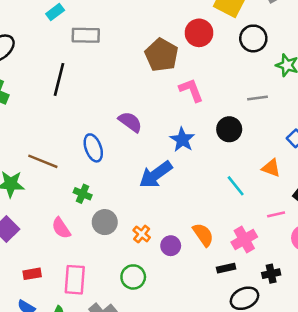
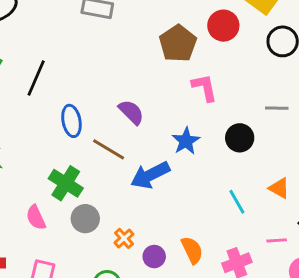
black line: (59, 79) -> (36, 78), moved
blue ellipse: (93, 148) -> (71, 121), moved
brown line: (43, 161) -> (109, 149), moved
green cross: (83, 194) -> (66, 183), size x1.6

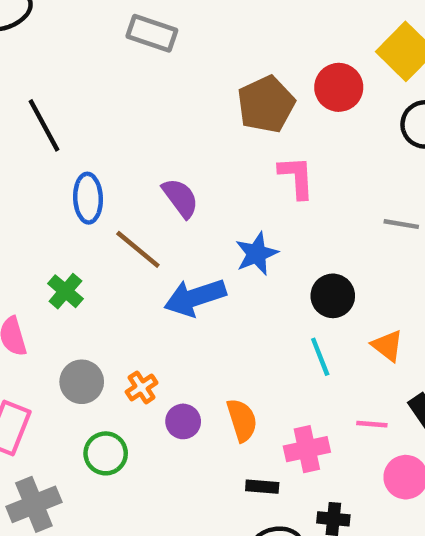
black line: (36, 78) -> (44, 125), turned -60
black circle: (240, 138) -> (333, 296), moved
green cross: (66, 183) -> (65, 291), size x0.7
gray circle: (85, 219) -> (82, 382), moved

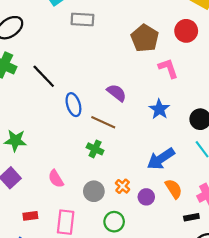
red circle: (339, 87) -> (186, 31), moved
green cross: (65, 291) -> (95, 149), moved
blue arrow: (195, 297) -> (161, 159), moved

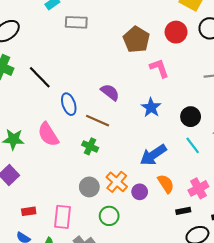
pink semicircle: (56, 179) -> (48, 134), moved, size x1.4
orange cross: (123, 186) -> (117, 182), size x1.5

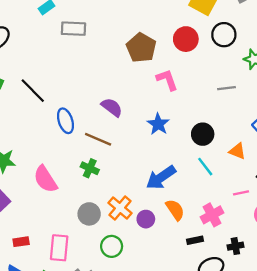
pink semicircle: (48, 134) -> (45, 179), moved

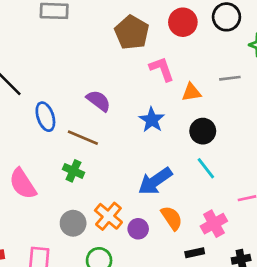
orange triangle: (237, 151) -> (191, 92), moved, turned -30

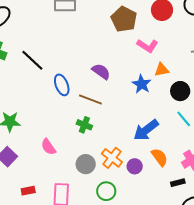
pink L-shape: (162, 69) -> (148, 46), turned 145
orange triangle: (191, 92) -> (162, 70), moved
pink semicircle: (23, 184) -> (48, 147), moved, size x0.7

